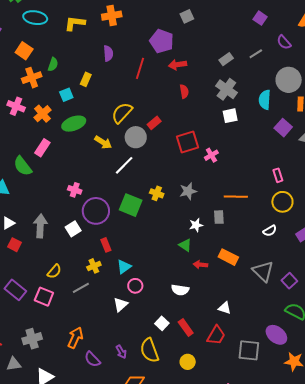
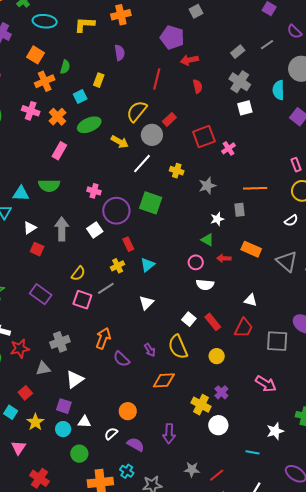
red line: (140, 68) -> (157, 79), moved
green semicircle: (23, 166) -> (49, 185), moved, turned -50
yellow cross: (157, 193) -> (177, 171), moved
pink circle: (135, 286) -> (196, 262), moved
pink square: (44, 297) -> (82, 300), moved

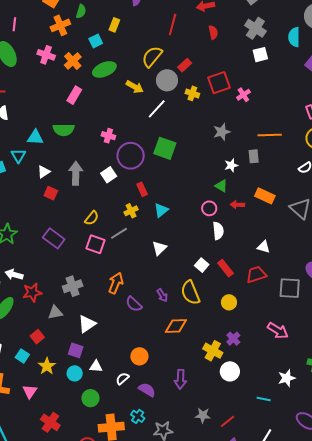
yellow cross: (177, 171) -> (192, 93), moved
white semicircle: (205, 285) -> (218, 231), turned -102
red trapezoid: (244, 328) -> (256, 275), turned -135

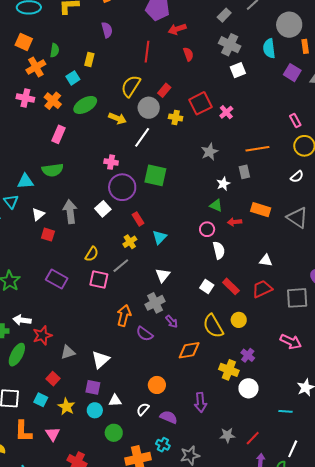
pink cross: (108, 136) -> (111, 162), moved
gray cross: (73, 286) -> (155, 303), moved
yellow semicircle: (190, 293) -> (213, 326), moved

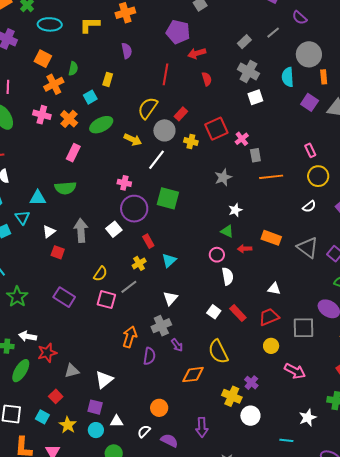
gray rectangle: (244, 172) -> (255, 155), moved
yellow circle: (239, 320) -> (271, 346), moved
purple semicircle: (145, 334) -> (149, 356), turned -120

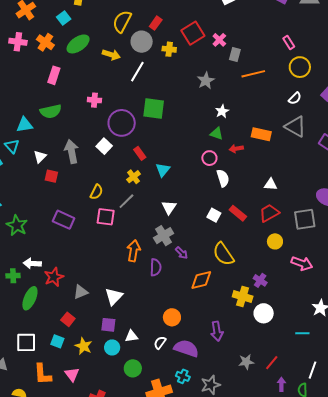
gray rectangle: (255, 155) -> (235, 55), turned 32
pink cross: (124, 183) -> (94, 100), moved
gray triangle: (308, 248) -> (295, 127), moved
purple semicircle: (169, 440) -> (186, 348), size x1.4

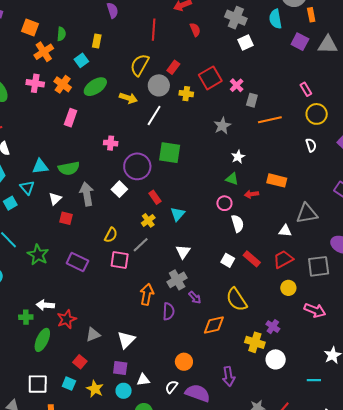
white semicircle: (295, 98) -> (311, 145), turned -64
green semicircle: (51, 111) -> (69, 168), moved
gray triangle: (295, 127) -> (307, 213), moved, turned -40
green star: (17, 225) -> (38, 255), moved

